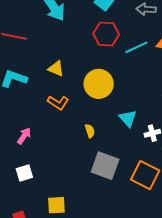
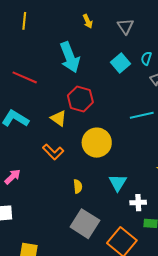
red hexagon: (106, 34) -> (80, 99), moved

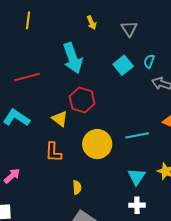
red line: (25, 77) -> (27, 77), turned -40
cyan line: (142, 115) -> (137, 135), moved
orange L-shape: (53, 152) -> (53, 152), turned 45
cyan triangle: (118, 183) -> (136, 177), moved

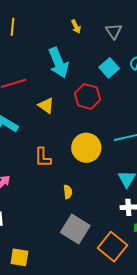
red hexagon: (82, 100) -> (88, 96), moved
yellow triangle: (60, 119) -> (46, 106), moved

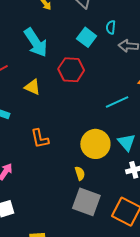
yellow circle: (86, 148) -> (95, 144), moved
yellow semicircle: (68, 192) -> (80, 173), moved

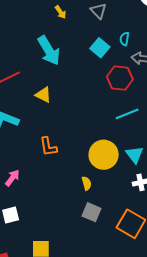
red hexagon: (71, 70) -> (120, 78), moved
gray square: (86, 202) -> (92, 212), size x0.7

